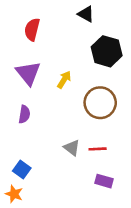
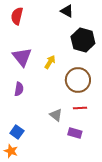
red semicircle: (32, 29) -> (17, 16), moved
red line: (98, 149) -> (80, 108), moved
purple rectangle: (104, 181) -> (75, 133), moved

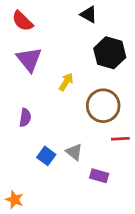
red semicircle: (17, 16) -> (22, 21), turned -60
purple triangle: (22, 57) -> (29, 59), moved
red line: (80, 108) -> (120, 139), moved
blue square: (17, 132) -> (46, 156), moved

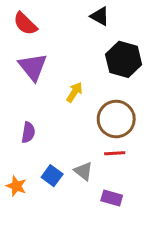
red line: (120, 139) -> (115, 153), moved
orange star: (15, 200) -> (16, 186), moved

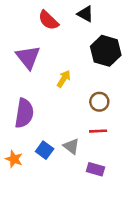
red semicircle: (25, 24) -> (48, 20), moved
brown circle: (116, 119) -> (99, 102), size x0.6
purple semicircle: (28, 132) -> (24, 113), size x1.6

